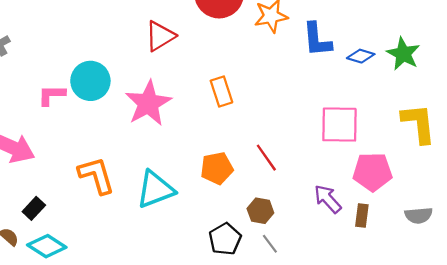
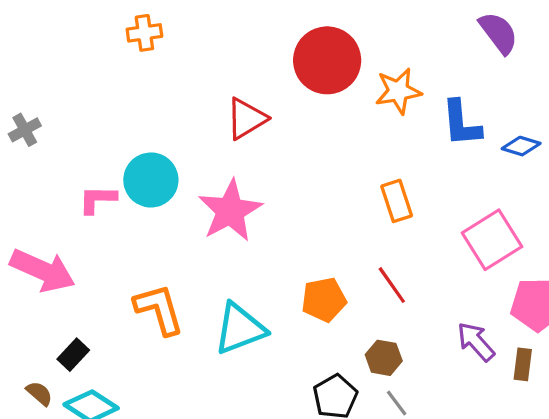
orange rectangle: (221, 92) -> (397, 201), moved
pink square: (339, 125) -> (492, 240), turned -33

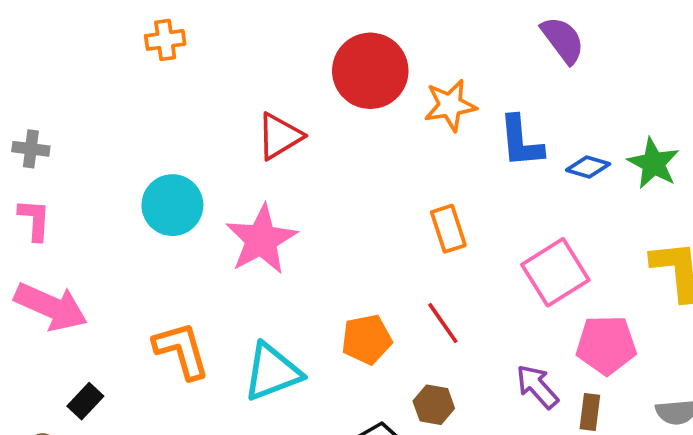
gray cross: (25, 130) -> (31, 149), turned 36
pink L-shape: (98, 199) -> (34, 220), moved, turned 93

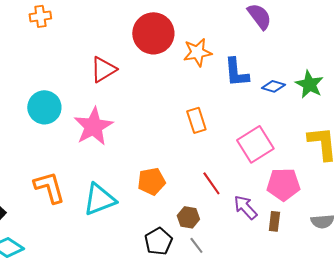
red line: (443, 323) -> (211, 183), moved

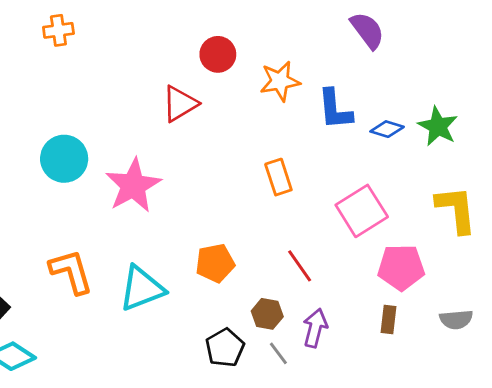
red circle: (153, 33) -> (218, 54), size x0.6
red triangle: (103, 69) -> (180, 104), moved
purple arrow: (245, 207) -> (315, 328), moved, turned 56

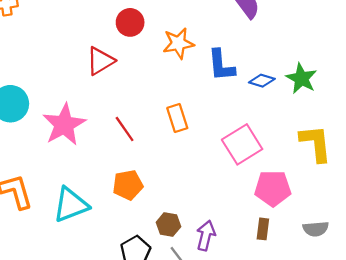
red line: (300, 266) -> (125, 129), moved

